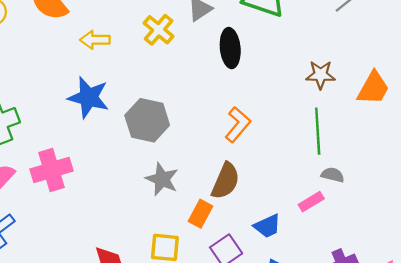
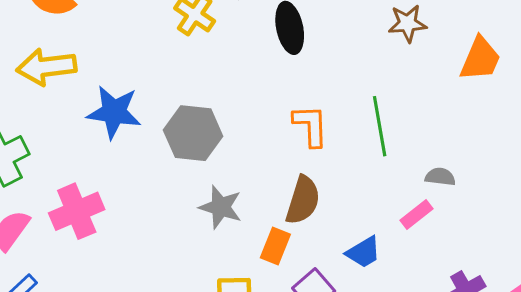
yellow arrow: (95, 40) -> (46, 67), moved, size x1.5
brown star: (321, 75) -> (407, 23), moved
orange L-shape: (238, 125) -> (311, 126), turned -36
green line: (318, 131) -> (380, 126), moved

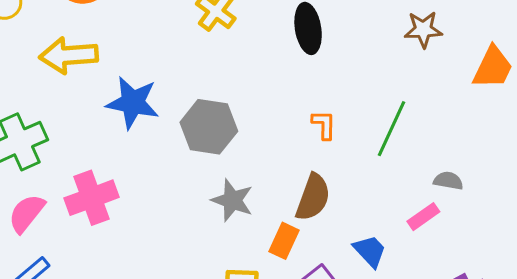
orange L-shape: (311, 126) -> (324, 125), size x0.7
green line: (380, 126) -> (391, 129), turned 32
blue trapezoid: (364, 252) -> (370, 251), turned -105

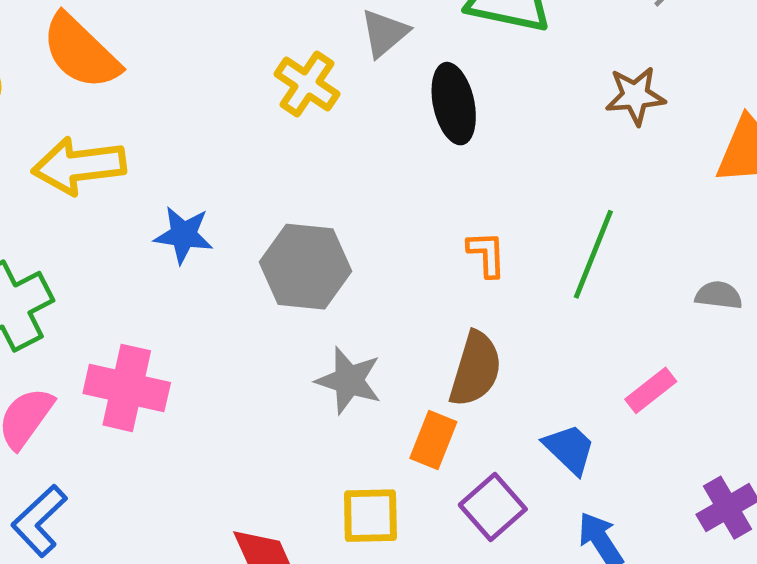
blue star: (133, 103) -> (184, 235), size x0.7
gray semicircle: (448, 181) -> (719, 295), moved
pink cross: (92, 198) -> (127, 388), turned 36

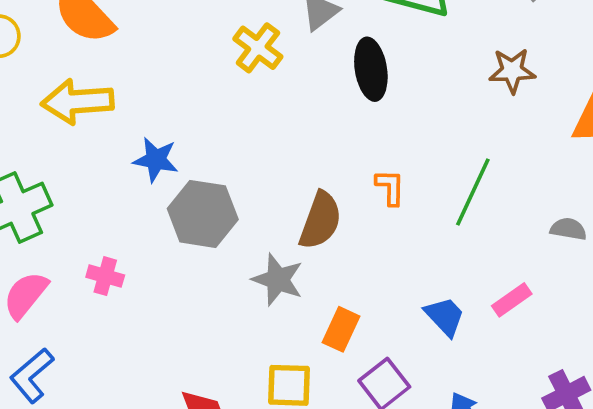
gray hexagon: (306, 267) -> (203, 214), moved
brown semicircle: (475, 369) -> (320, 220), moved
pink cross: (127, 388) -> (105, 276), size x0.6
blue trapezoid: (569, 449) -> (445, 316), moved

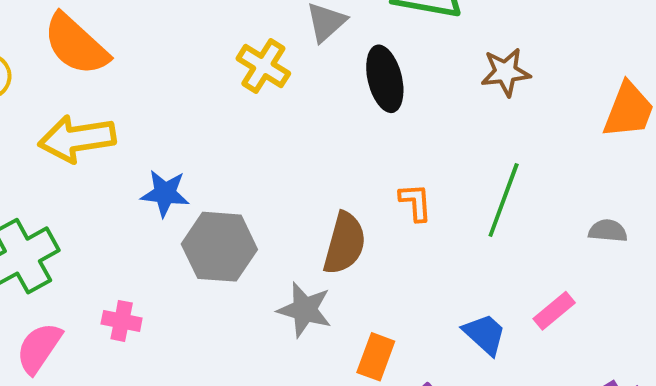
brown star: (512, 71) -> (506, 72), moved

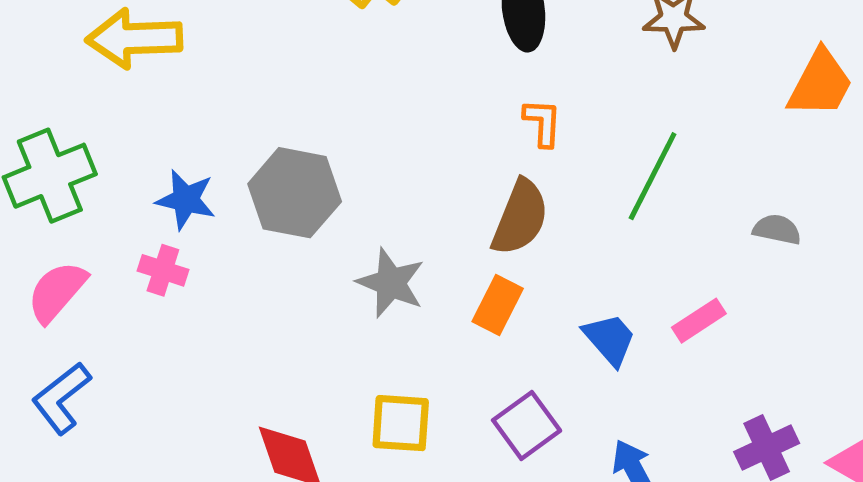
blue star: (165, 193) -> (186, 200), moved
orange L-shape: (415, 202) -> (543, 123), moved
brown semicircle: (345, 243) -> (520, 217), moved
orange rectangle: (376, 357) -> (498, 305), moved

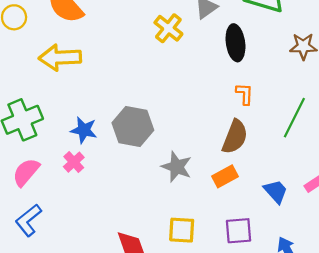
pink cross: (163, 270) -> (74, 162), turned 30
orange rectangle: (498, 305) -> (225, 176), turned 35
purple square: (527, 425) -> (239, 231), turned 32

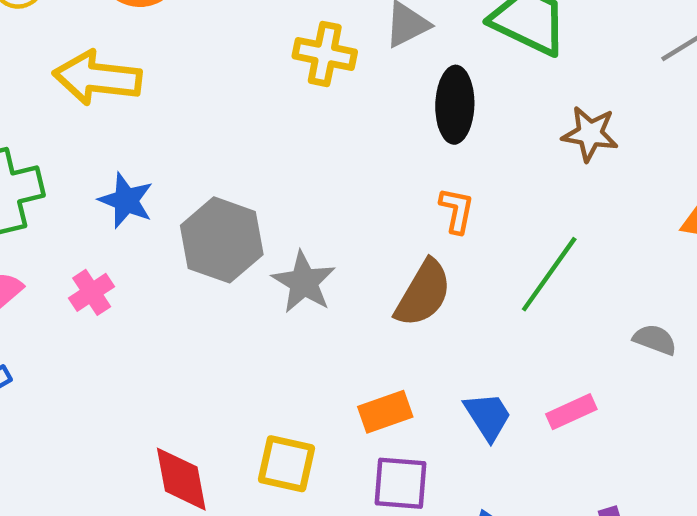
yellow cross: (168, 28) -> (325, 54), turned -36
blue star: (84, 130) -> (126, 200), moved
gray star: (177, 167) -> (304, 282), moved
orange rectangle: (225, 176) -> (385, 412), moved

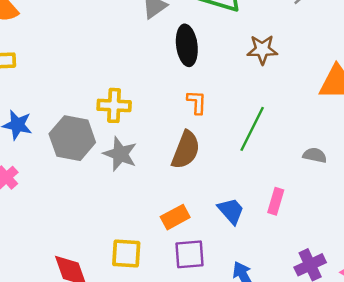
yellow cross: (325, 54) -> (114, 105), moved
pink rectangle: (571, 412) -> (276, 201), turned -40

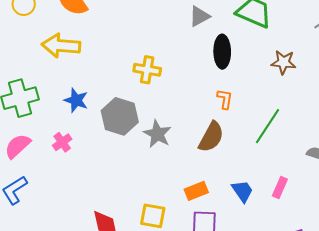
yellow cross: (114, 105) -> (147, 70), moved

